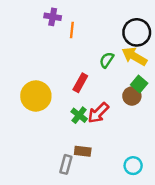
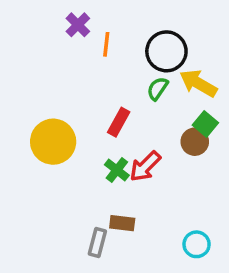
purple cross: (53, 17) -> (78, 25), turned 35
black circle: (137, 32) -> (166, 51), moved

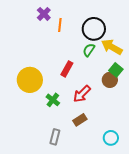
green cross: (117, 170) -> (53, 100), moved
brown rectangle: (122, 223) -> (80, 120), moved, turned -40

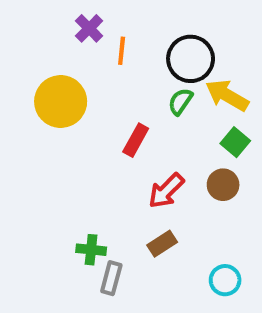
yellow circle: (30, 80) -> (61, 102), moved
brown circle: (110, 80) -> (223, 185), moved
green cross: (53, 100) -> (91, 250), moved, turned -32

